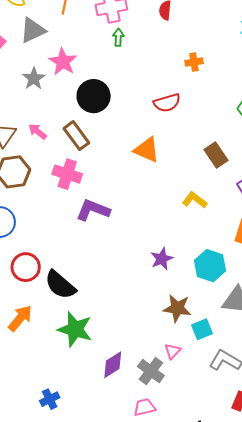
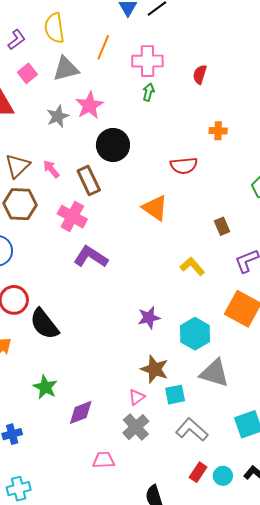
brown rectangle: (216, 155) -> (222, 226), size x0.7
green star: (75, 329) -> (45, 387), moved, size x0.7
pink triangle: (173, 351) -> (137, 397), moved
gray cross: (151, 371) -> (136, 427), moved

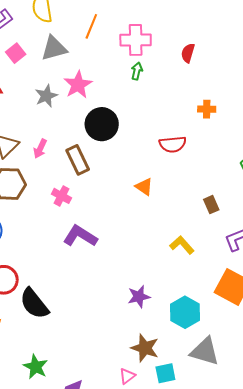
pink arrow: (51, 169) -> (40, 149), turned -114
orange triangle: (155, 208) -> (144, 187), size x0.7
pink cross: (72, 217) -> (61, 196), size x0.7

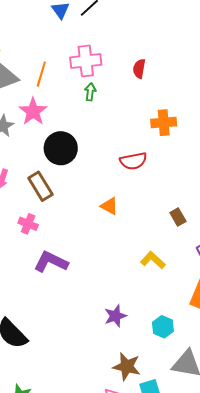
orange line: (91, 26) -> (41, 74), moved
orange cross: (207, 109) -> (164, 123), size x1.4
cyan hexagon: (185, 312) -> (163, 327), size x0.7

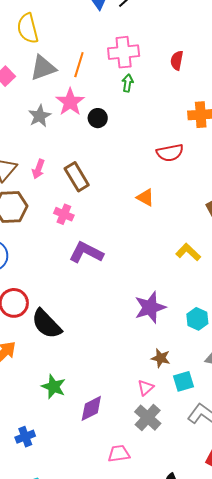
black circle: (61, 148) -> (98, 118), moved, size x0.6
purple star: (115, 316) -> (150, 307), size x1.4
brown star: (127, 366) -> (161, 358), size x0.7

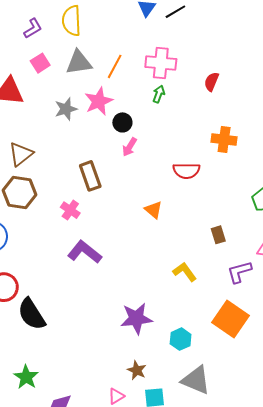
pink arrow: (38, 169) -> (130, 147), moved

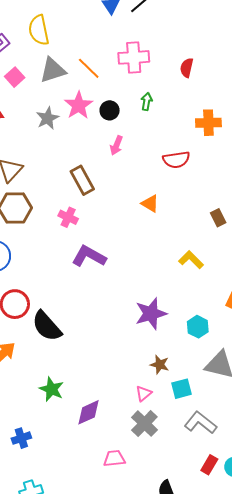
orange line: (115, 66) -> (89, 68), turned -65
green arrow: (159, 94) -> (147, 102), moved
black circle: (122, 122) -> (110, 110), moved

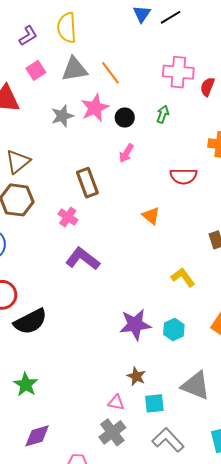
pink cross: (134, 57) -> (178, 72), moved
black semicircle: (47, 326) -> (30, 321), turned -84
cyan hexagon: (198, 327) -> (174, 330), moved
pink triangle: (144, 394) -> (116, 403), turned 42
purple diamond: (88, 412) -> (37, 436), moved

